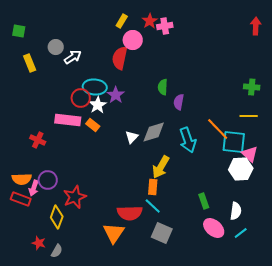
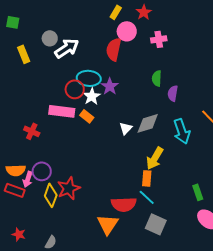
pink cross: (165, 26) -> (159, 39), moved
white arrow: (73, 57) -> (67, 48), size x1.4
yellow diamond: (57, 217) -> (51, 195), moved
red star: (39, 243) -> (19, 234), moved

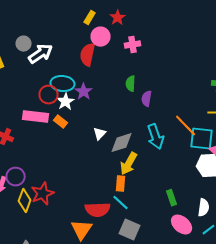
gray diamond: (148, 123) -> (122, 143), moved

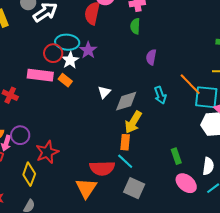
green semicircle: (131, 84) -> (135, 26), moved
cyan arrow: (156, 137) -> (160, 95), size x0.7
yellow diamond: (25, 201) -> (29, 174), moved

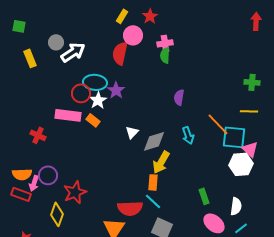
green semicircle: (135, 26) -> (165, 55), moved

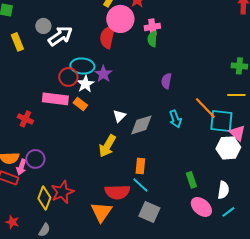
pink circle: (133, 35) -> (120, 19), size x1.4
yellow arrow: (161, 162) -> (107, 146), moved
red star: (75, 192) -> (62, 192), moved

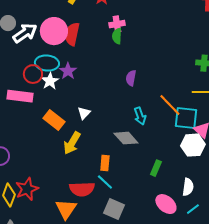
pink circle: (120, 19) -> (54, 31), moved
orange rectangle: (80, 104) -> (54, 120), moved, size x1.5
gray diamond: (141, 125) -> (126, 138), moved, turned 65
green rectangle: (191, 180) -> (156, 168), moved, turned 42

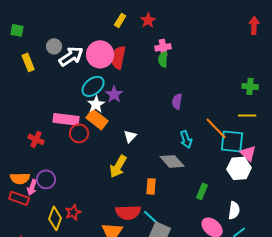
cyan ellipse: (47, 63) -> (93, 86), turned -45
red circle: (33, 74) -> (79, 133), moved
orange rectangle: (54, 120) -> (97, 119), moved
cyan line: (105, 182) -> (151, 217), moved
red star: (27, 189) -> (73, 212), size x0.7

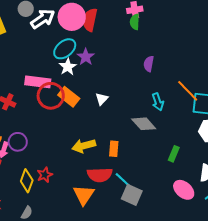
orange rectangle: (97, 119) -> (69, 97), moved
red circle: (79, 133) -> (51, 96), size x1.4
yellow arrow: (118, 166) -> (84, 146), moved, turned 45
orange rectangle: (151, 186) -> (114, 149), moved

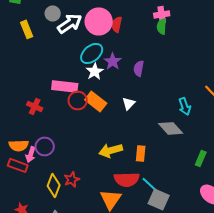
red semicircle: (90, 20) -> (117, 24), size x0.7
purple semicircle: (149, 64) -> (139, 68), moved
red circle: (51, 96) -> (78, 100), size x0.7

